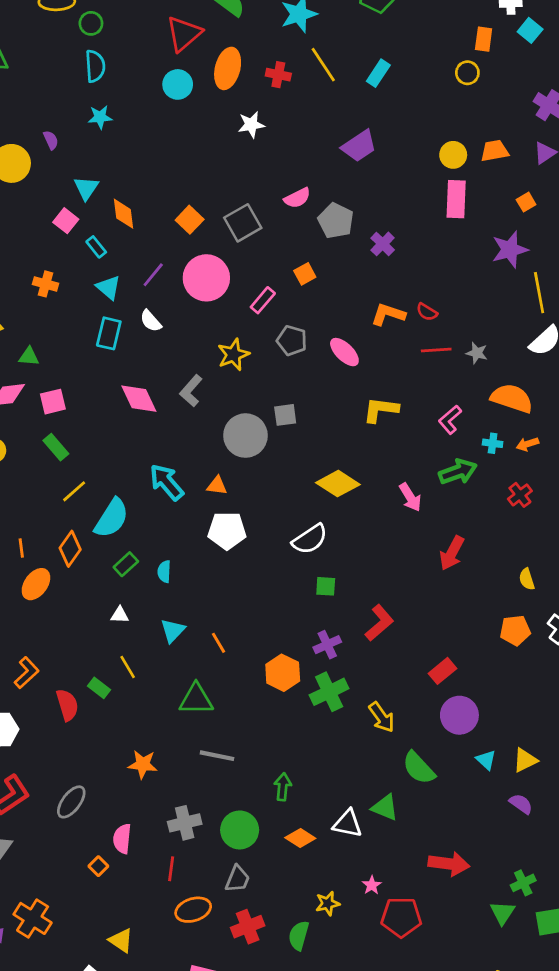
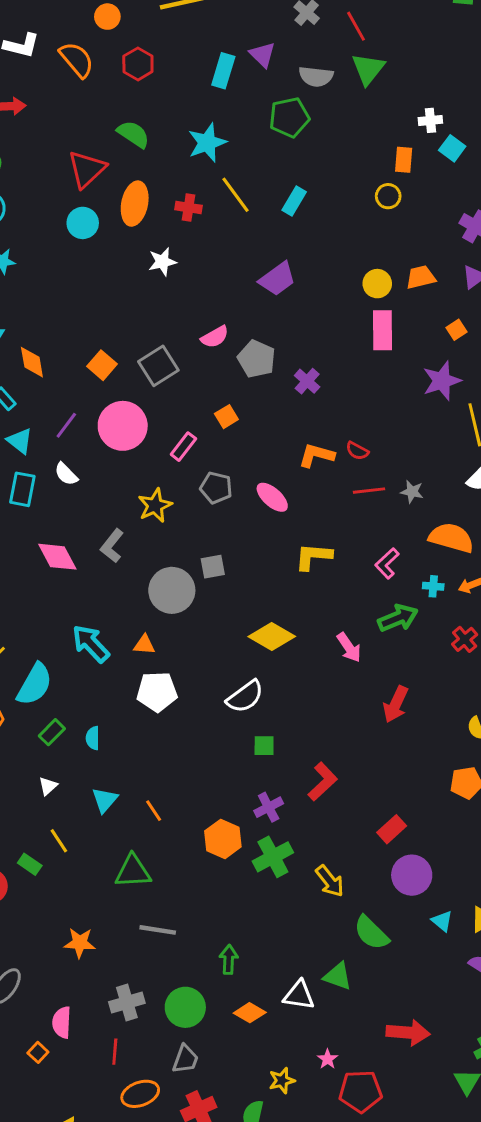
white triangle: (120, 615) -> (48, 786), turned -42

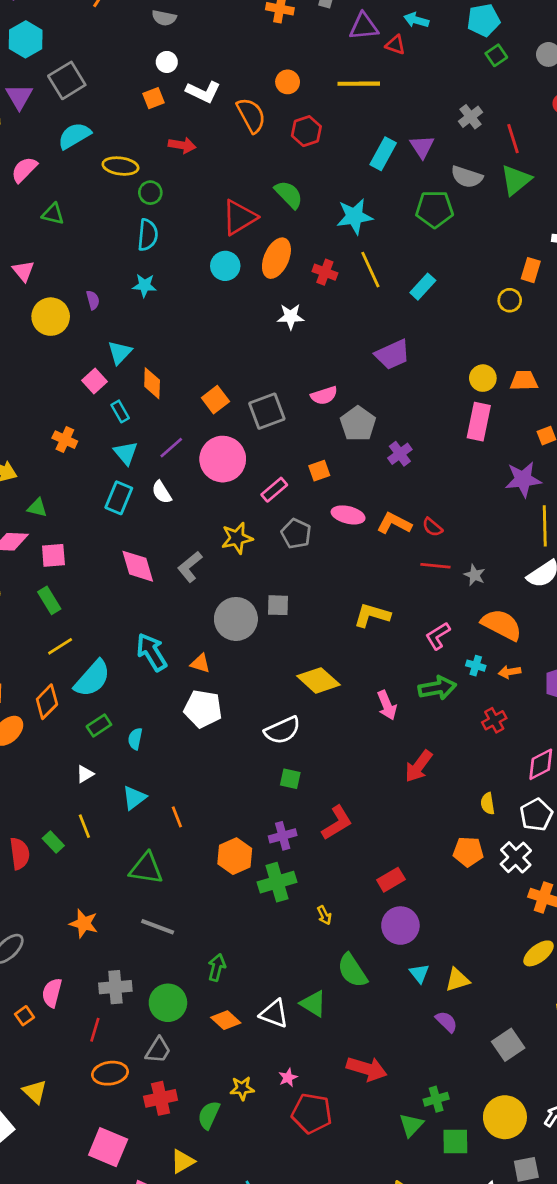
pink ellipse: (272, 497) -> (348, 515), moved, turned -40
yellow arrow: (330, 881) -> (324, 915), size x0.6

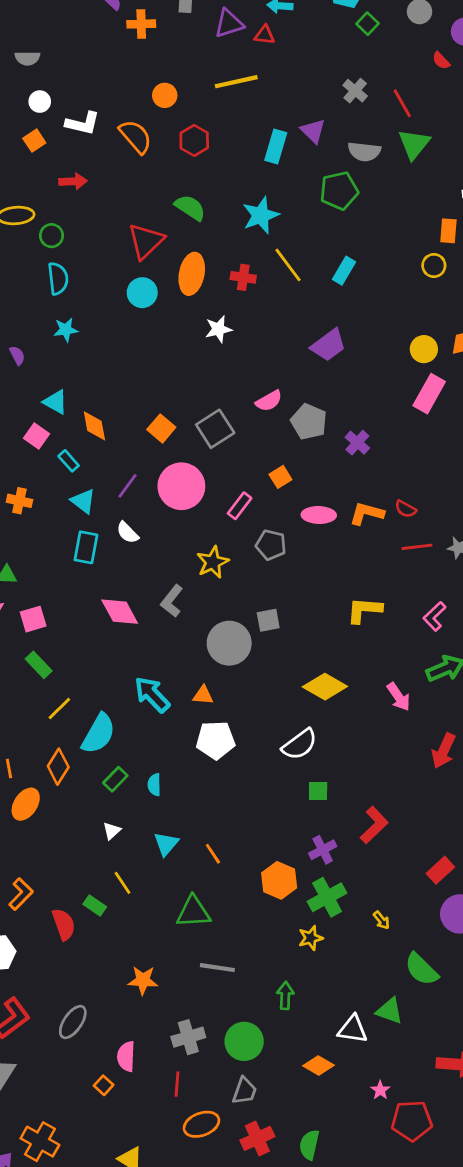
cyan triangle: (120, 352) -> (55, 402), turned -32
pink rectangle: (479, 422) -> (429, 394), turned 30
orange diamond: (226, 1020) -> (319, 1066), moved
yellow star: (242, 1088) -> (311, 938), moved

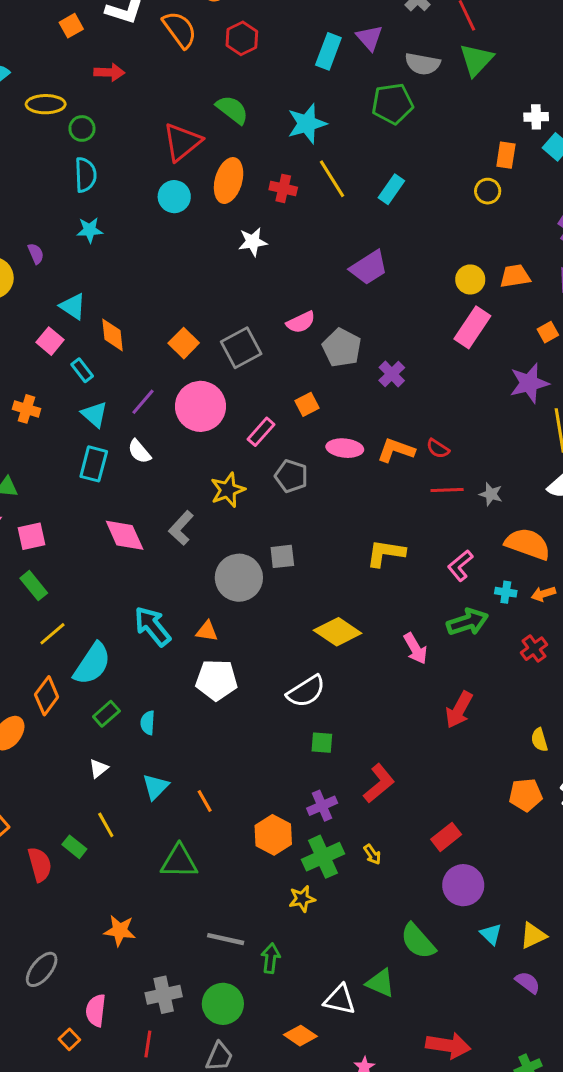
yellow arrow: (381, 920) -> (372, 854), moved
gray line: (217, 968) -> (226, 939), moved

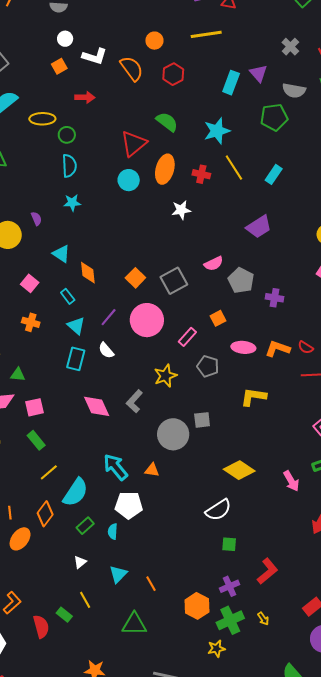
pink square: (50, 341) -> (30, 283), moved
purple cross: (392, 374) -> (275, 298), turned -36
yellow L-shape: (386, 553) -> (253, 397), moved
white pentagon: (217, 680) -> (129, 505), moved

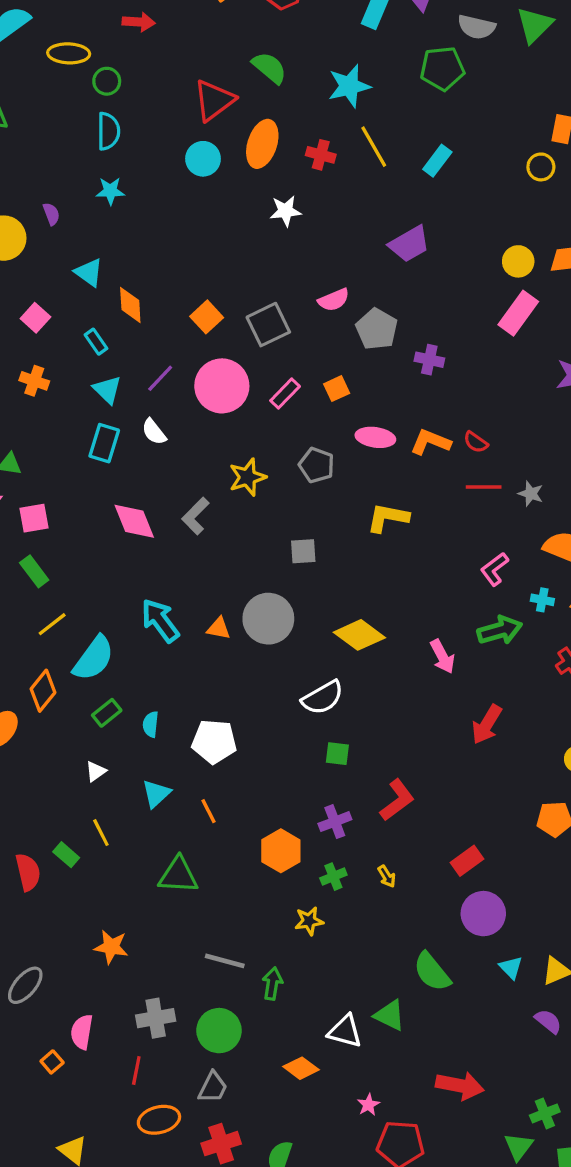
pink rectangle: (187, 337) -> (285, 394), moved
gray circle: (173, 434) -> (268, 619), moved
white pentagon: (129, 505) -> (214, 742), moved
green cross: (230, 620) -> (333, 877), size x0.6

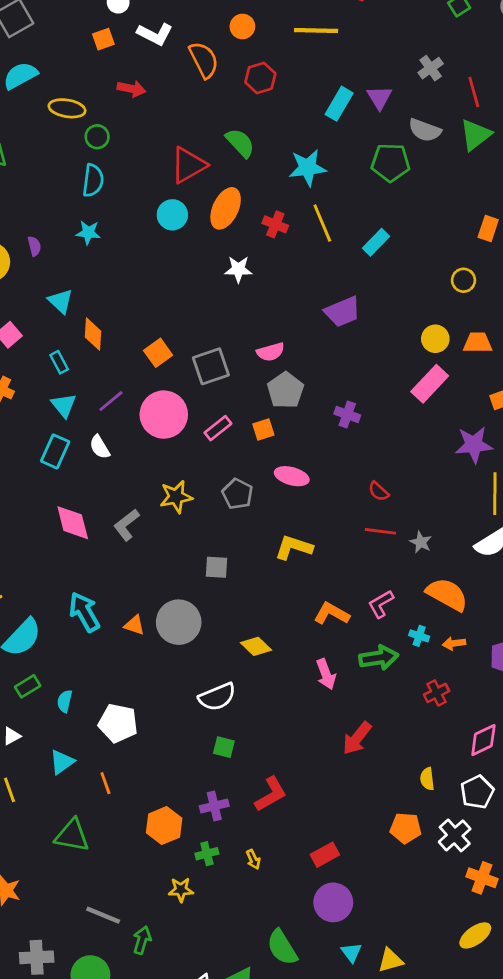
yellow circle: (541, 167) -> (463, 280), moved
gray pentagon: (377, 329) -> (285, 390), moved
orange L-shape: (430, 442) -> (332, 614), moved
yellow diamond: (359, 635) -> (256, 646), size x0.7

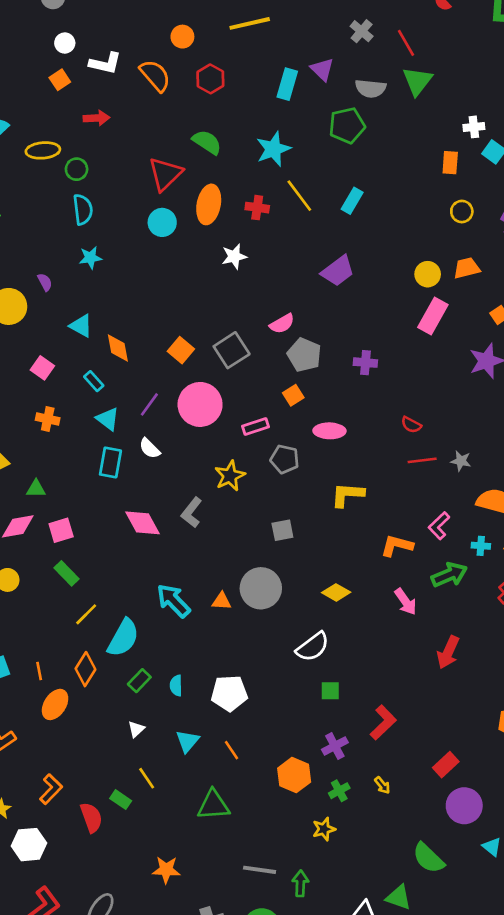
yellow circle: (463, 280) -> (462, 211), moved
pink rectangle: (218, 428) -> (255, 426), moved, turned 35

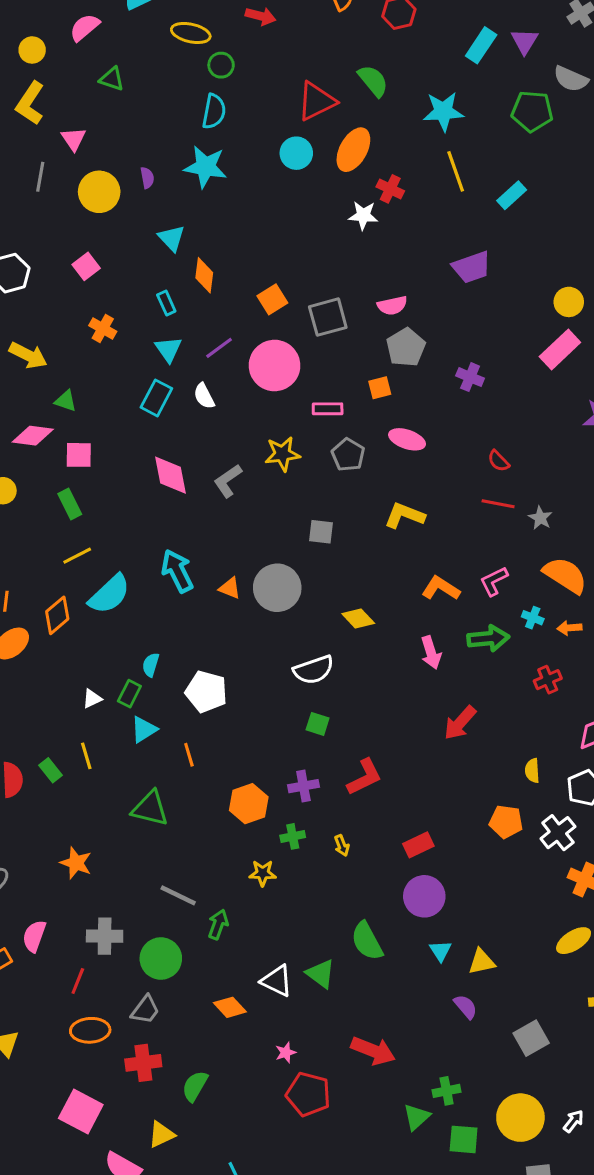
red cross: (257, 208) -> (390, 189), moved
cyan star: (90, 258) -> (205, 167), size x1.6
pink square: (42, 368) -> (86, 266), moved
green rectangle: (139, 681) -> (129, 694), moved, turned -35

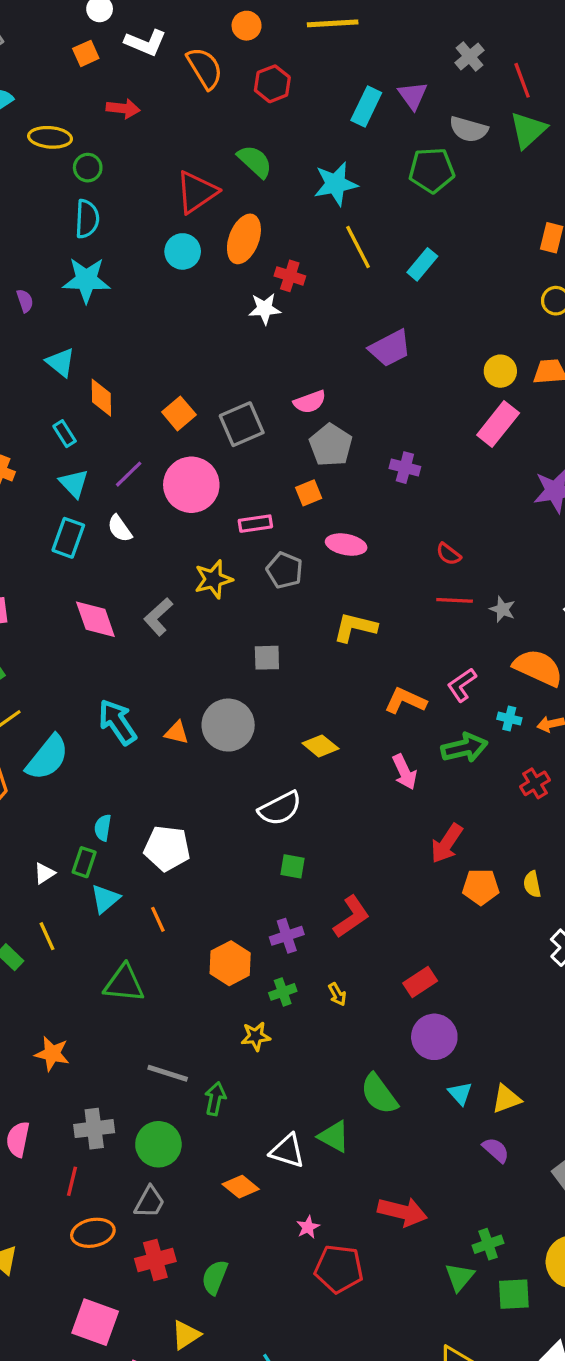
orange pentagon: (506, 822) -> (481, 887), moved

